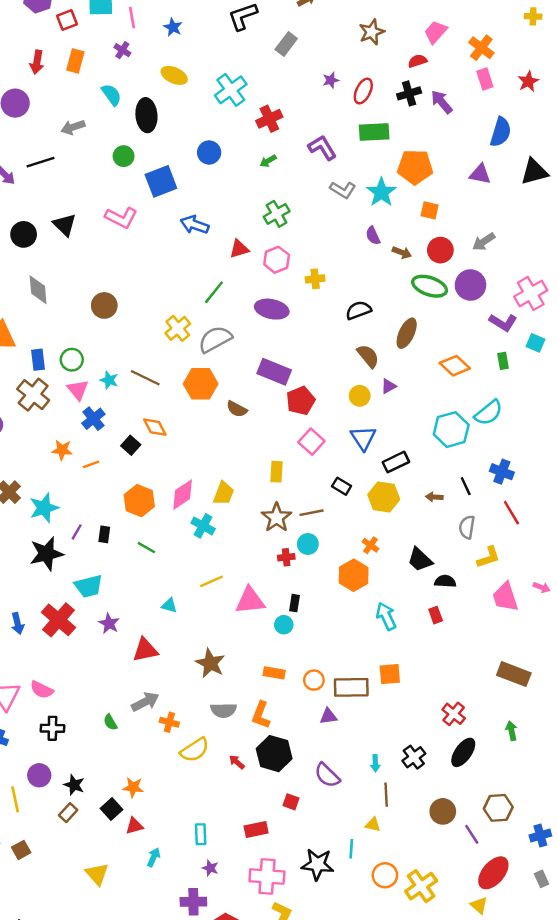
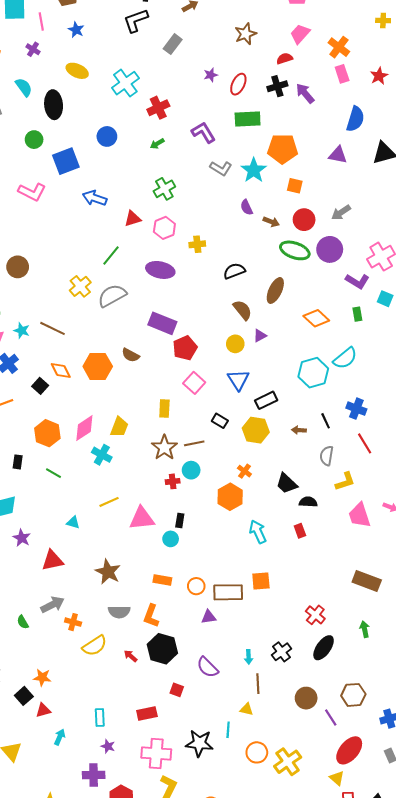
orange hexagon: (201, 384) -> (98, 366), moved

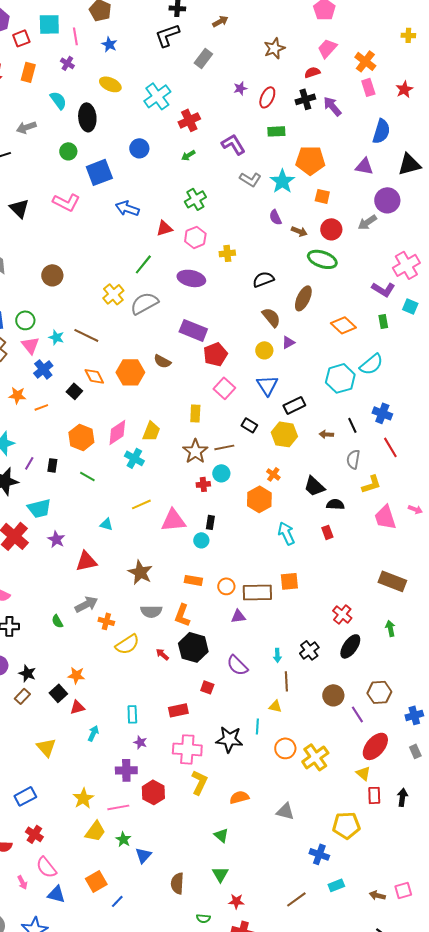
green rectangle: (248, 119) -> (276, 131), size x0.7
purple circle: (330, 249) -> (387, 200), moved

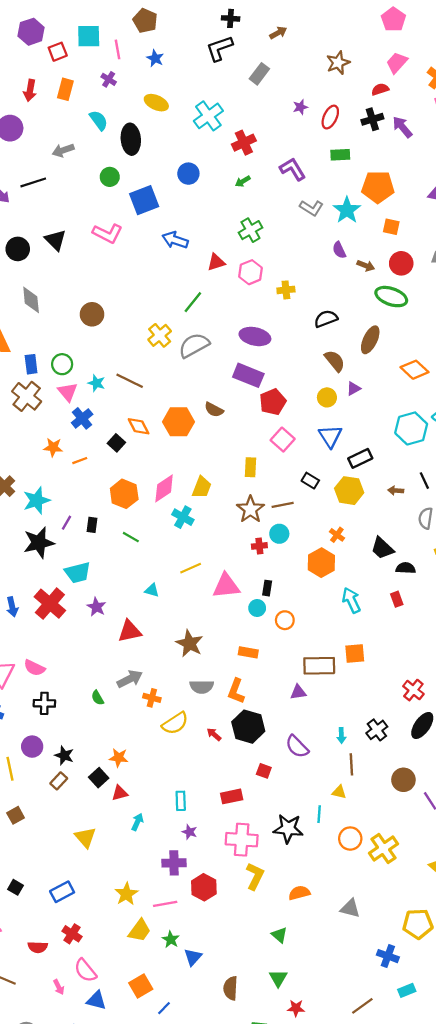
purple ellipse: (191, 278) -> (255, 336), moved
orange circle: (226, 586) -> (285, 620), moved

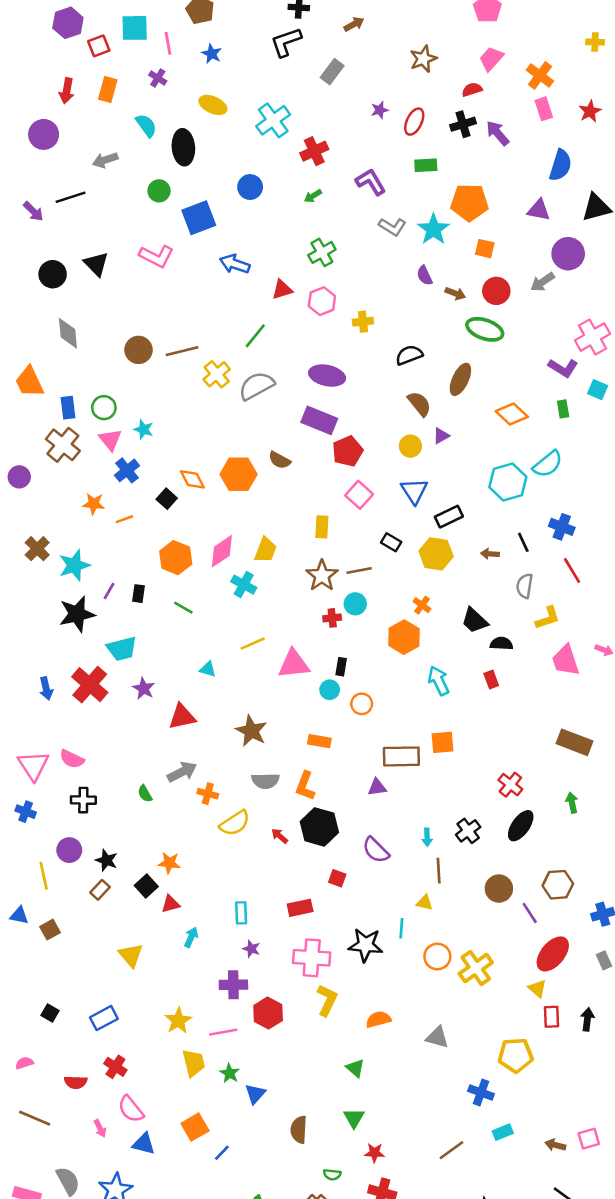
brown line: (130, 381) -> (182, 351), moved, turned -40
yellow trapezoid: (140, 931) -> (194, 1063), turned -50

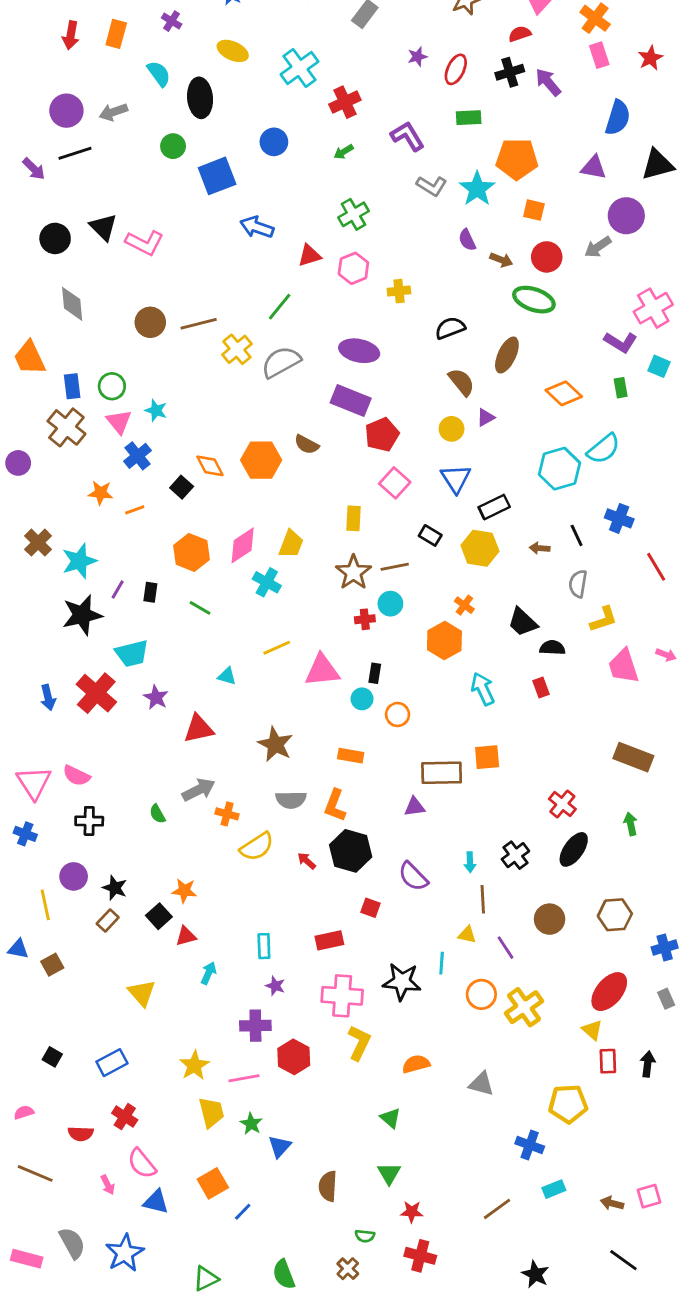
purple circle: (44, 134) -> (66, 111), moved
pink L-shape: (156, 256) -> (145, 243), moved
red line: (572, 570) -> (656, 567), moved
purple line: (530, 913) -> (506, 948), moved

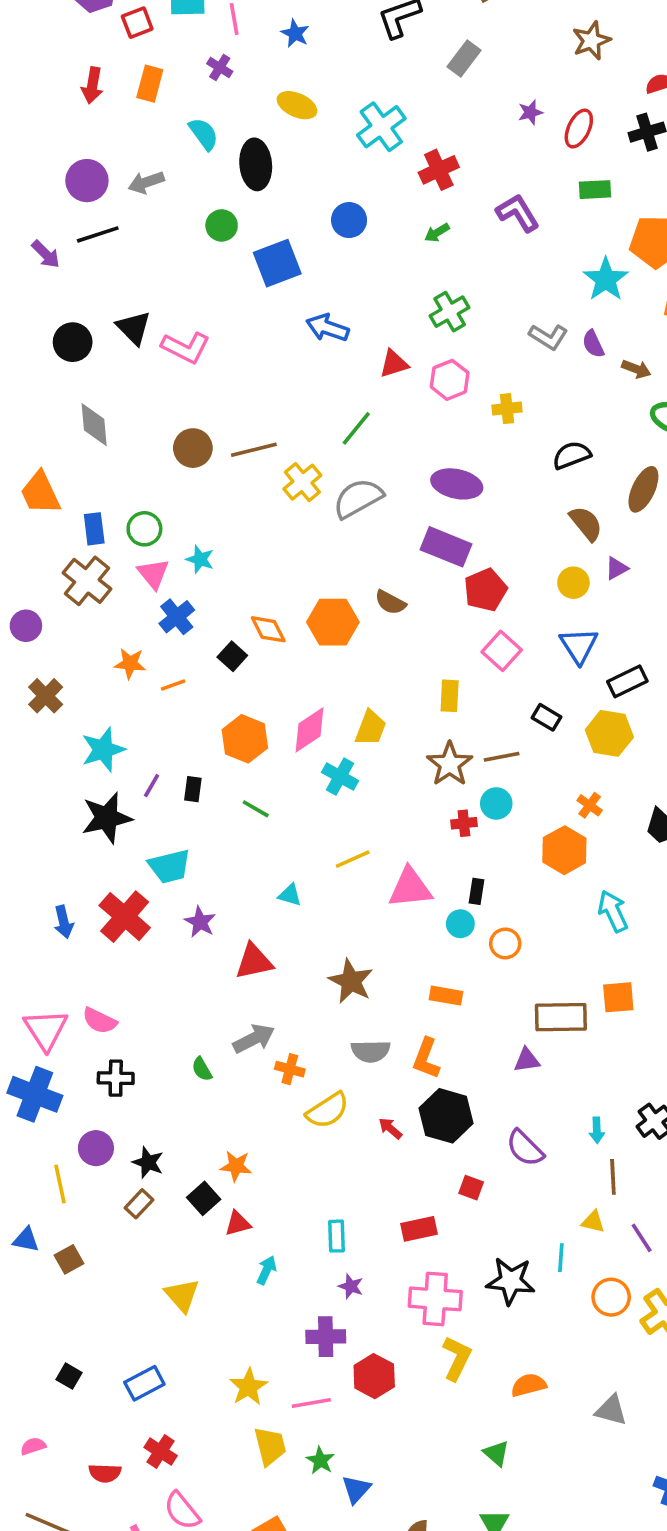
gray L-shape: (432, 186) -> (548, 337), moved
brown cross: (38, 543) -> (46, 696), moved
blue cross: (25, 834) -> (35, 1094), size x1.8

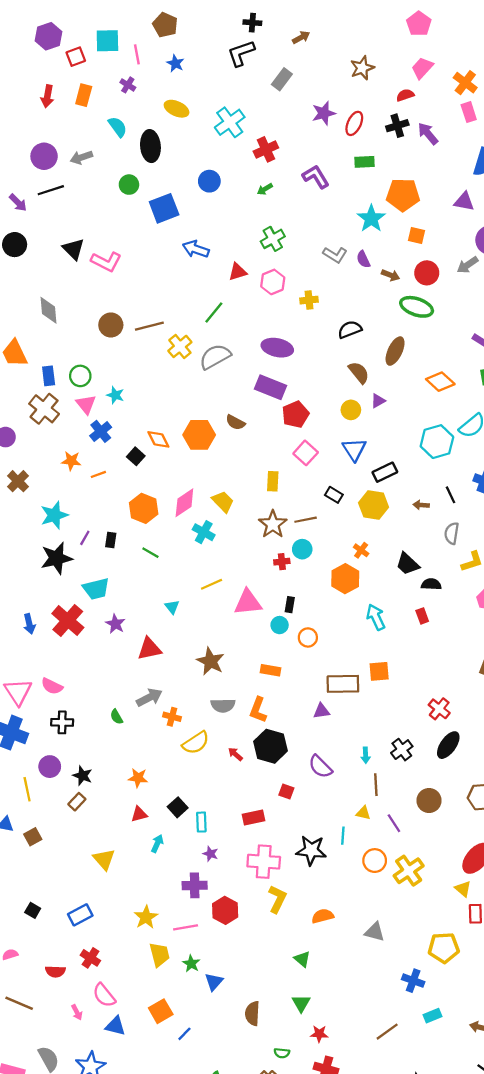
purple star: (530, 112) -> (324, 113), size x1.5
black circle: (73, 342) -> (15, 245), moved
yellow trapezoid: (371, 728) -> (223, 502), turned -65
cyan triangle: (290, 895) -> (172, 607), turned 35
black square: (204, 1198) -> (178, 807), moved

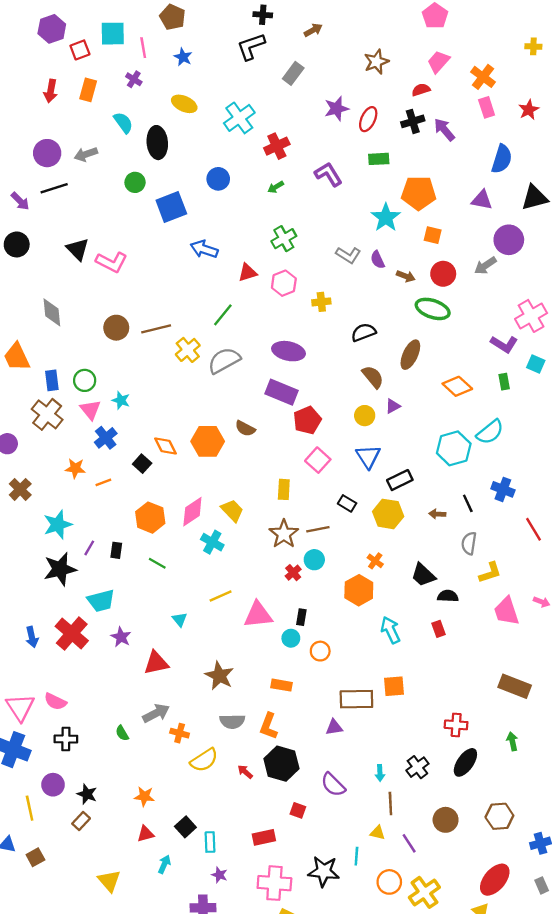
red cross: (282, 562) -> (293, 573), turned -35
red cross: (439, 709) -> (456, 725), turned -35

